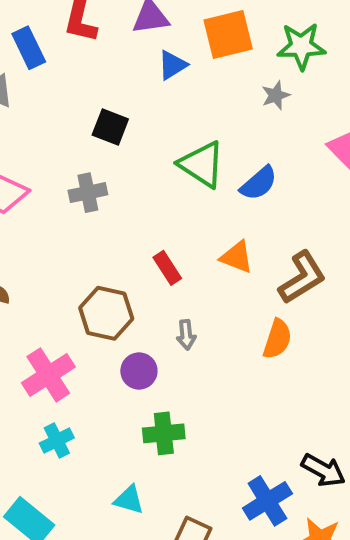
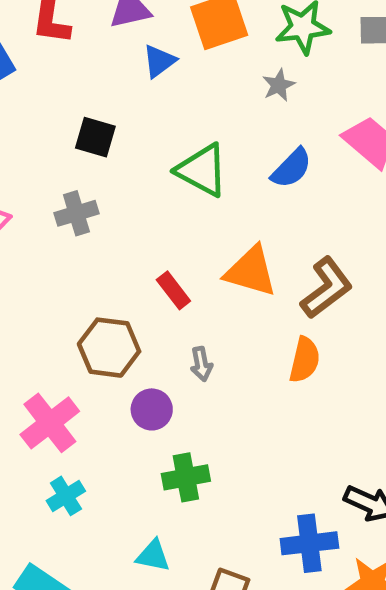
blue semicircle: (259, 183) -> (291, 168), moved
orange triangle: (237, 257) -> (251, 271), size x1.4
blue cross: (267, 501) -> (309, 543), turned 30

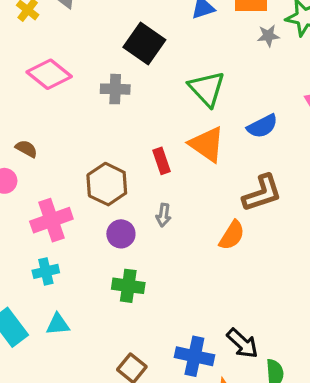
gray star: (279, 85) -> (268, 36), moved
black square: (95, 137) -> (144, 43), size x1.4
blue semicircle: (291, 168) -> (262, 126), moved
orange triangle: (251, 271) -> (207, 144), moved
cyan triangle: (153, 556) -> (58, 324), moved, turned -35

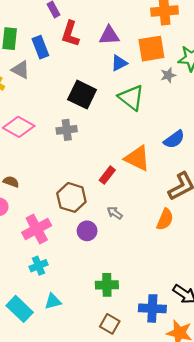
green triangle: (207, 89) -> (131, 98), moved
red rectangle: (162, 161) -> (107, 175), turned 66
gray arrow: (163, 215) -> (115, 213), turned 126
green cross: (128, 286) -> (107, 285), moved

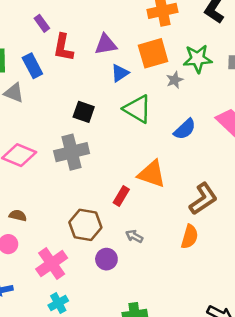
black square: (82, 95) -> (84, 112), size x0.7
gray cross: (67, 130) -> (72, 152), size x1.5
blue semicircle: (174, 139) -> (185, 129), moved

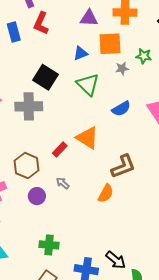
purple triangle: (106, 44) -> (89, 18), moved
green star: (198, 59) -> (144, 56), size x0.7
black square: (84, 112) -> (45, 77), size x1.4

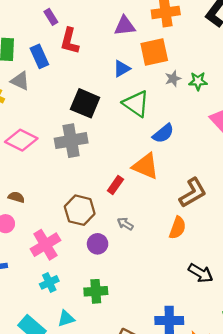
green star: (144, 56) -> (198, 81), moved
blue semicircle: (121, 109) -> (163, 133), moved
green cross: (49, 245) -> (96, 291), moved
black arrow: (116, 260) -> (201, 273), moved

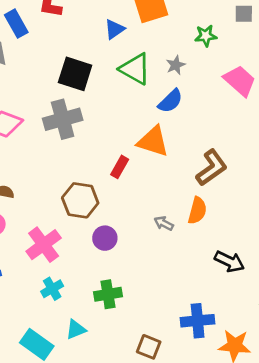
gray star: (173, 79) -> (176, 65), moved
gray arrow: (125, 224) -> (164, 223), moved

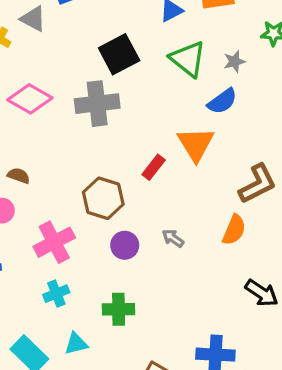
black square: (75, 74) -> (119, 54), turned 36
orange triangle: (153, 141) -> (196, 144), turned 32
gray arrow: (164, 223) -> (173, 238), moved

